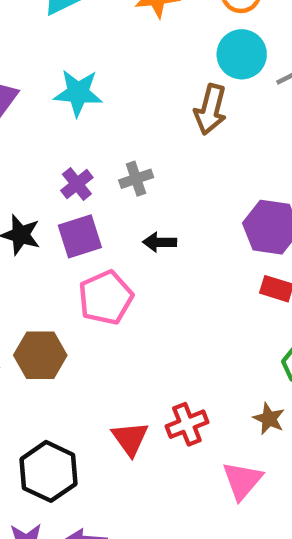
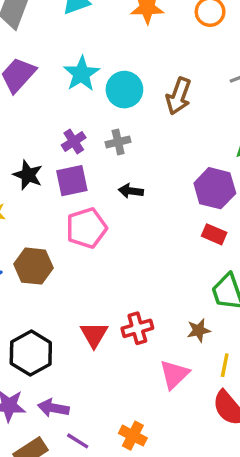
cyan circle: (242, 54) -> (124, 90), moved
cyan star: (78, 93) -> (81, 74), turned 30
brown star: (269, 419) -> (199, 330), turned 30

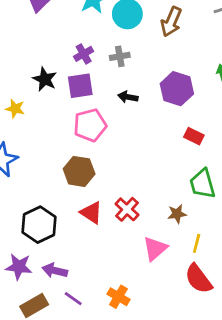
purple hexagon: (215, 188) -> (177, 89), moved
brown hexagon: (33, 266) -> (79, 171), moved
red cross: (137, 328) -> (127, 209), turned -35
red triangle: (94, 335) -> (91, 213), turned -30

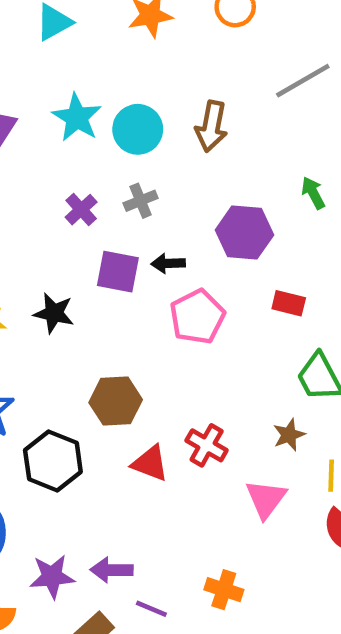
black star: (45, 79) -> (54, 313), moved
purple square: (80, 86) -> (118, 272), moved, turned 32
pink pentagon: (90, 125) -> (197, 317), moved
black hexagon: (39, 225) -> (53, 461), moved

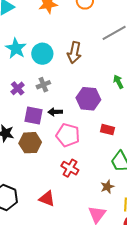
pink pentagon: (197, 317) -> (68, 135), turned -30
brown hexagon: (116, 401) -> (30, 143), moved
red cross: (207, 445) -> (70, 168), moved

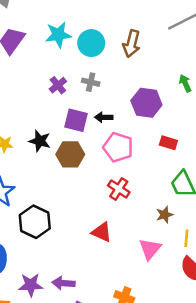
cyan star: (16, 48) -> (58, 35), turned 30
gray cross: (43, 85) -> (91, 82), turned 32
red triangle: (47, 199) -> (102, 232), moved

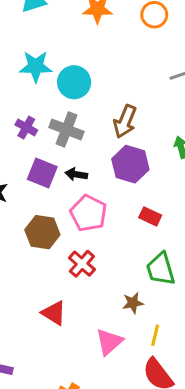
brown arrow: (132, 44) -> (125, 121), moved
gray cross: (91, 82) -> (66, 129), size x1.5
purple cross: (58, 85) -> (26, 127), turned -30
brown hexagon: (70, 154) -> (42, 232), moved

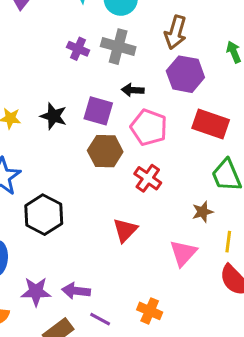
purple square: (42, 173) -> (98, 111), moved
red rectangle: (150, 216) -> (211, 124), size x1.6
red triangle: (54, 313) -> (125, 230), turned 48

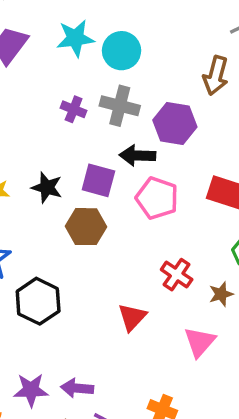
brown arrow: (176, 32) -> (216, 76), moved
purple hexagon: (185, 74) -> (175, 124), moved
black arrow: (133, 90) -> (138, 155), size x1.4
brown hexagon: (105, 151) -> (86, 227), moved
red cross: (148, 178) -> (177, 275), moved

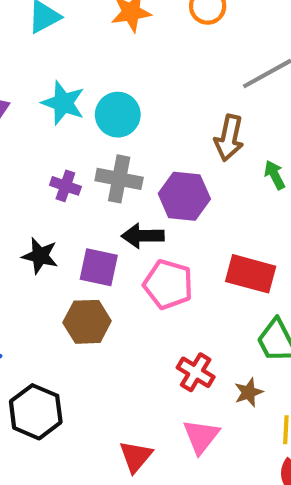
cyan star: (75, 38) -> (63, 103), turned 30
black star: (47, 187) -> (40, 256), moved
red triangle: (132, 317) -> (136, 456), moved
pink triangle: (200, 342) -> (201, 436), moved

